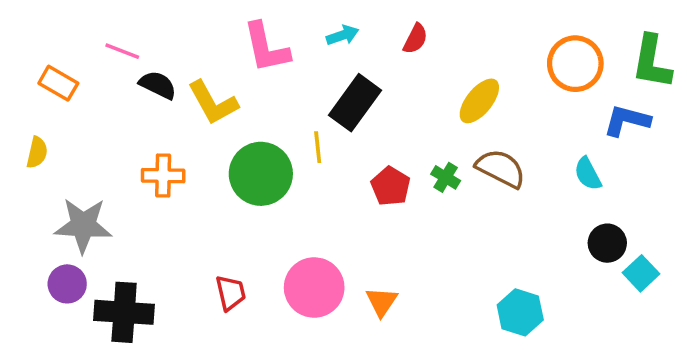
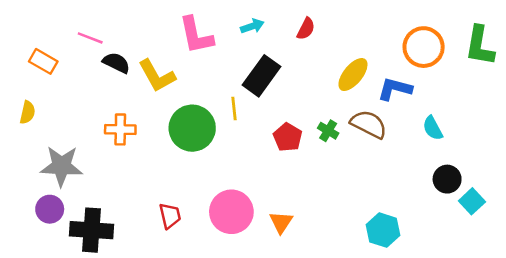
blue L-shape: (627, 120) -> (395, 89), moved

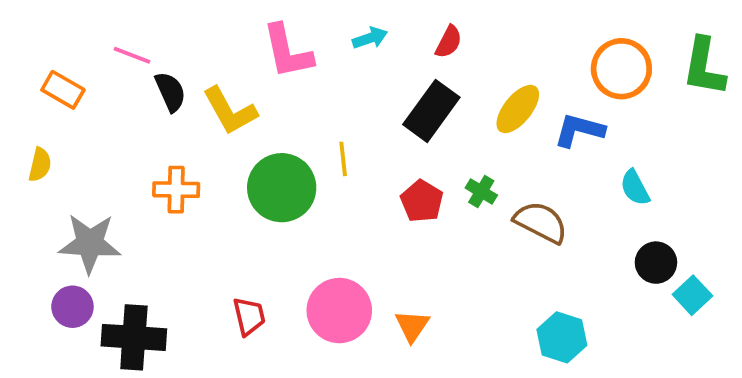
black semicircle: (116, 63) -> (170, 92), turned 40
black rectangle: (261, 76) -> (431, 111), moved
brown semicircle: (369, 124) -> (541, 222), moved

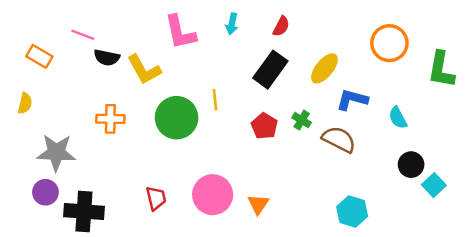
cyan arrow: (370, 38) -> (232, 24), turned 120
green L-shape: (704, 67) -> (441, 70), moved
black semicircle: (170, 92) -> (107, 58), turned 125
blue L-shape: (579, 130) -> (352, 100), moved

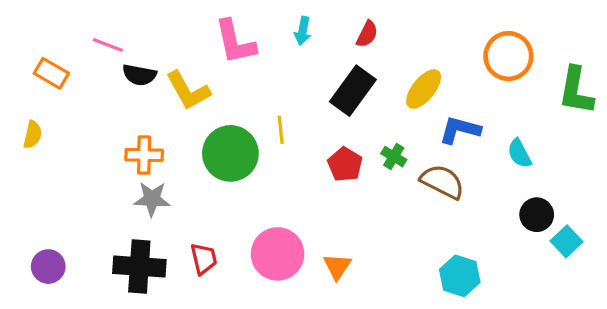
gray star: (56, 153) -> (152, 199), moved, size x0.7
purple circle: (45, 192) -> (48, 267), moved
black cross: (84, 211) -> (139, 267), moved

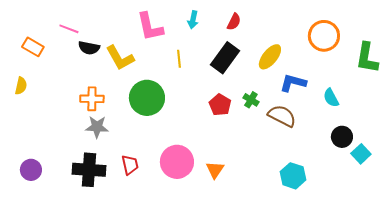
yellow line: (281, 130) -> (179, 59), moved

